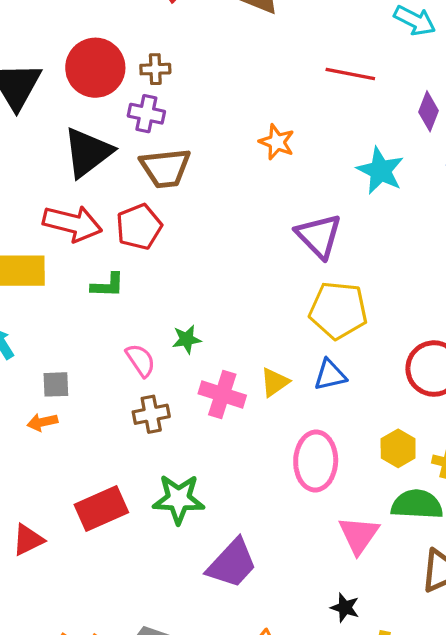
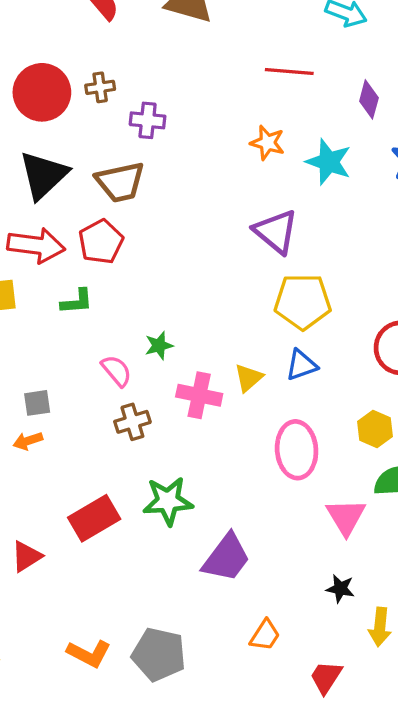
purple cross: (146, 114) -> (148, 120), moved
orange star: (277, 142) -> (267, 143), moved

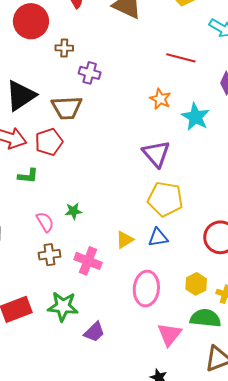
red circle: (42, 92) -> (31, 21), moved
pink cross: (199, 395) -> (88, 261), moved
purple trapezoid: (226, 558) -> (94, 332), moved, size x0.7

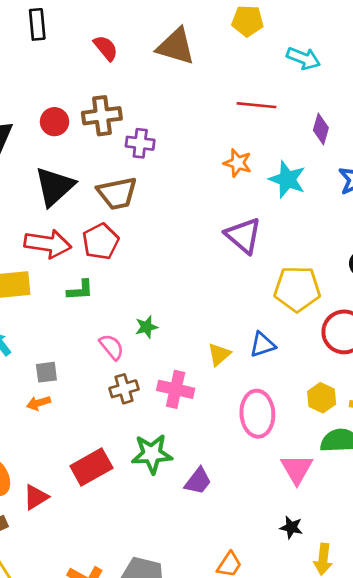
red circle: (31, 21) -> (55, 122), moved, size x0.6
brown cross: (64, 48) -> (102, 116), size x1.6
yellow pentagon: (165, 199) -> (297, 289), moved

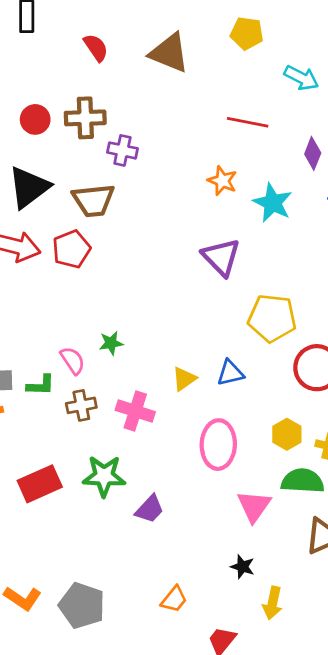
green L-shape: (80, 290) -> (41, 385), moved

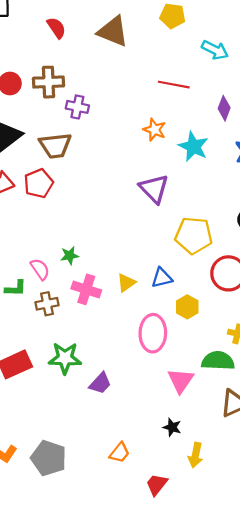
pink cross: (135, 411) -> (86, 289), moved
yellow hexagon: (287, 434) -> (187, 307), moved

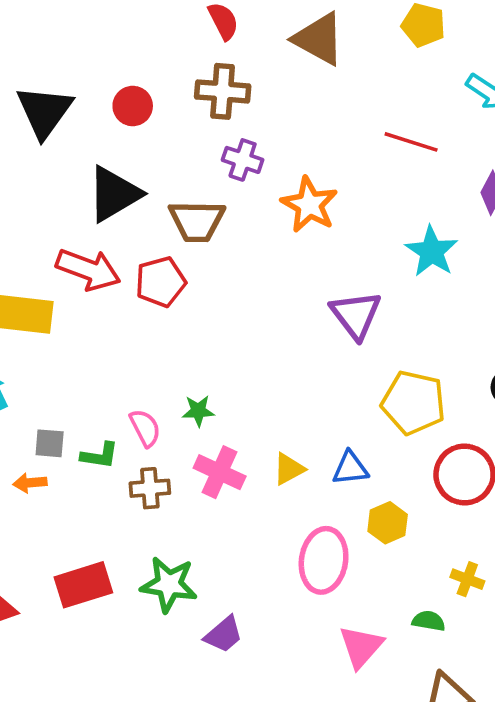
brown cross: (49, 82) -> (223, 91), moved
orange star: (155, 130) -> (309, 205), moved, size x1.4
green semicircle: (218, 361) -> (429, 621), size x0.6

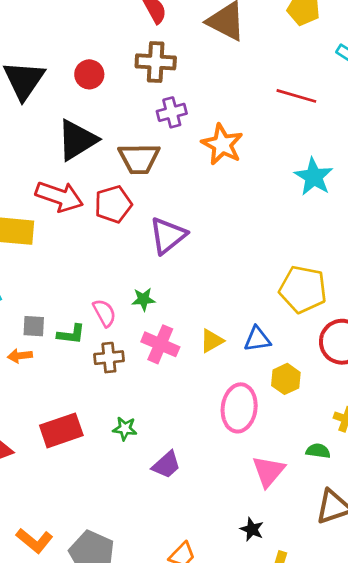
purple cross: (243, 160) -> (172, 112), turned -32
purple triangle: (356, 315) -> (168, 235), moved, turned 30
green star: (169, 584) -> (125, 429), size x0.6

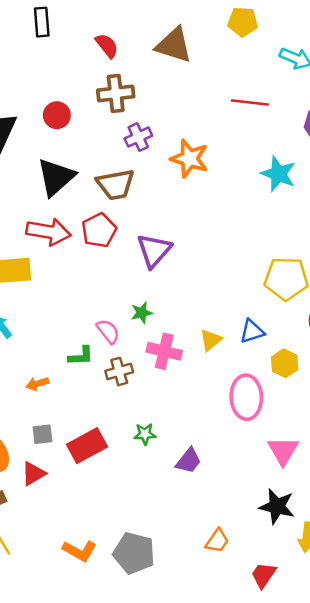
gray square: (34, 326) -> (42, 434), moved
black star: (252, 529) -> (277, 506), size x1.6

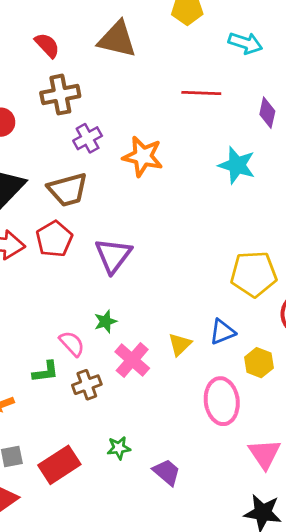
pink cross: (164, 351) -> (132, 360), turned 32
purple trapezoid: (189, 461) -> (167, 472), turned -84

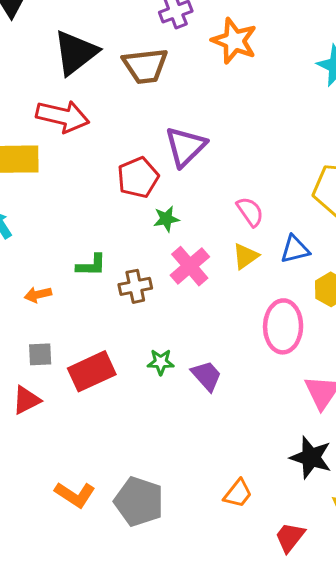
red pentagon: (54, 239) -> (138, 177), moved
pink semicircle: (72, 344) -> (250, 212), moved
purple trapezoid: (167, 472) -> (206, 376), moved

